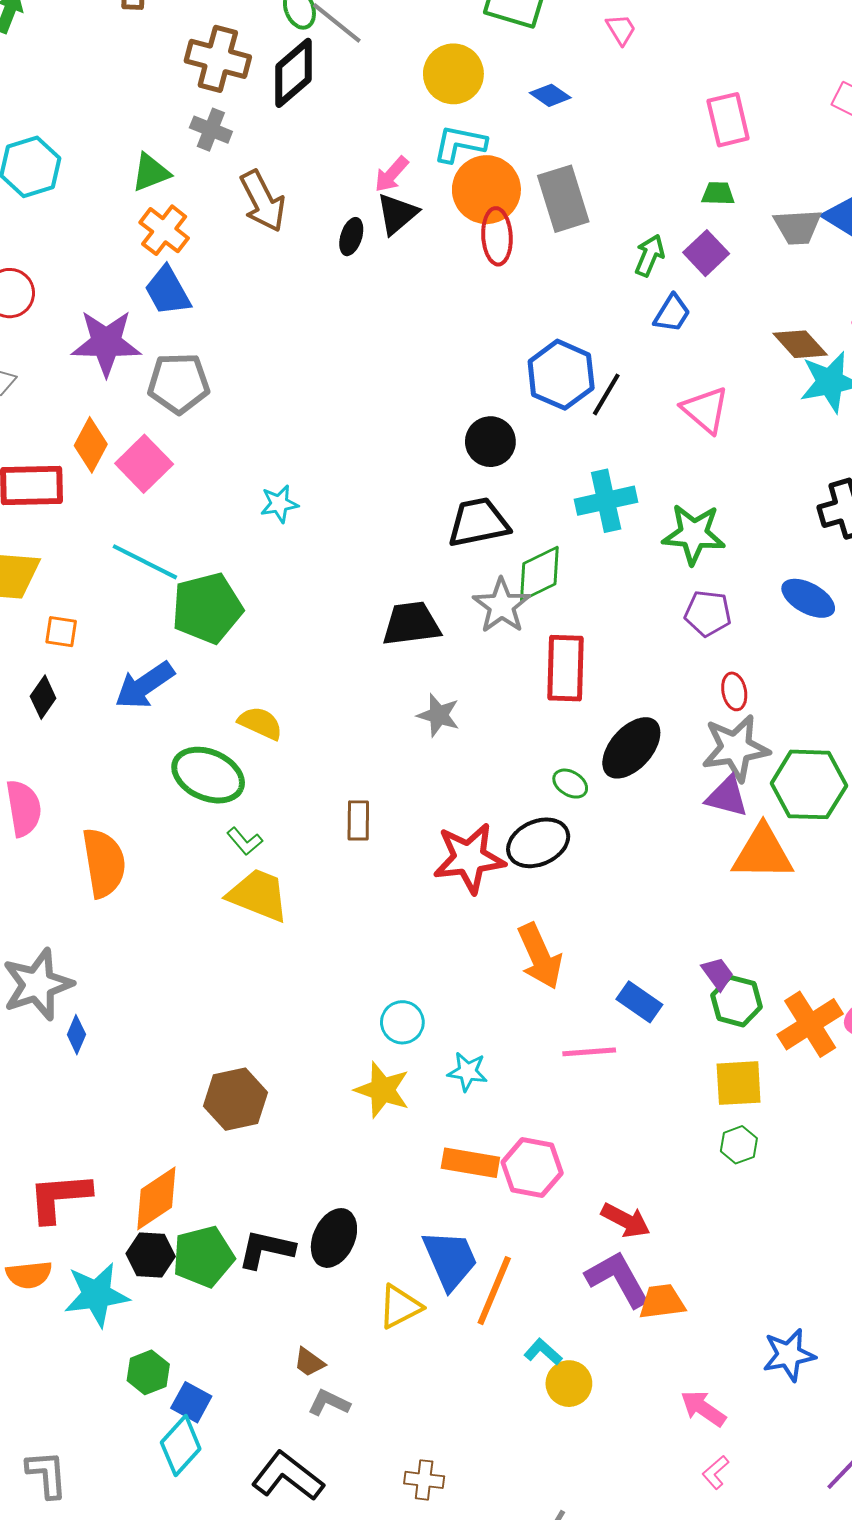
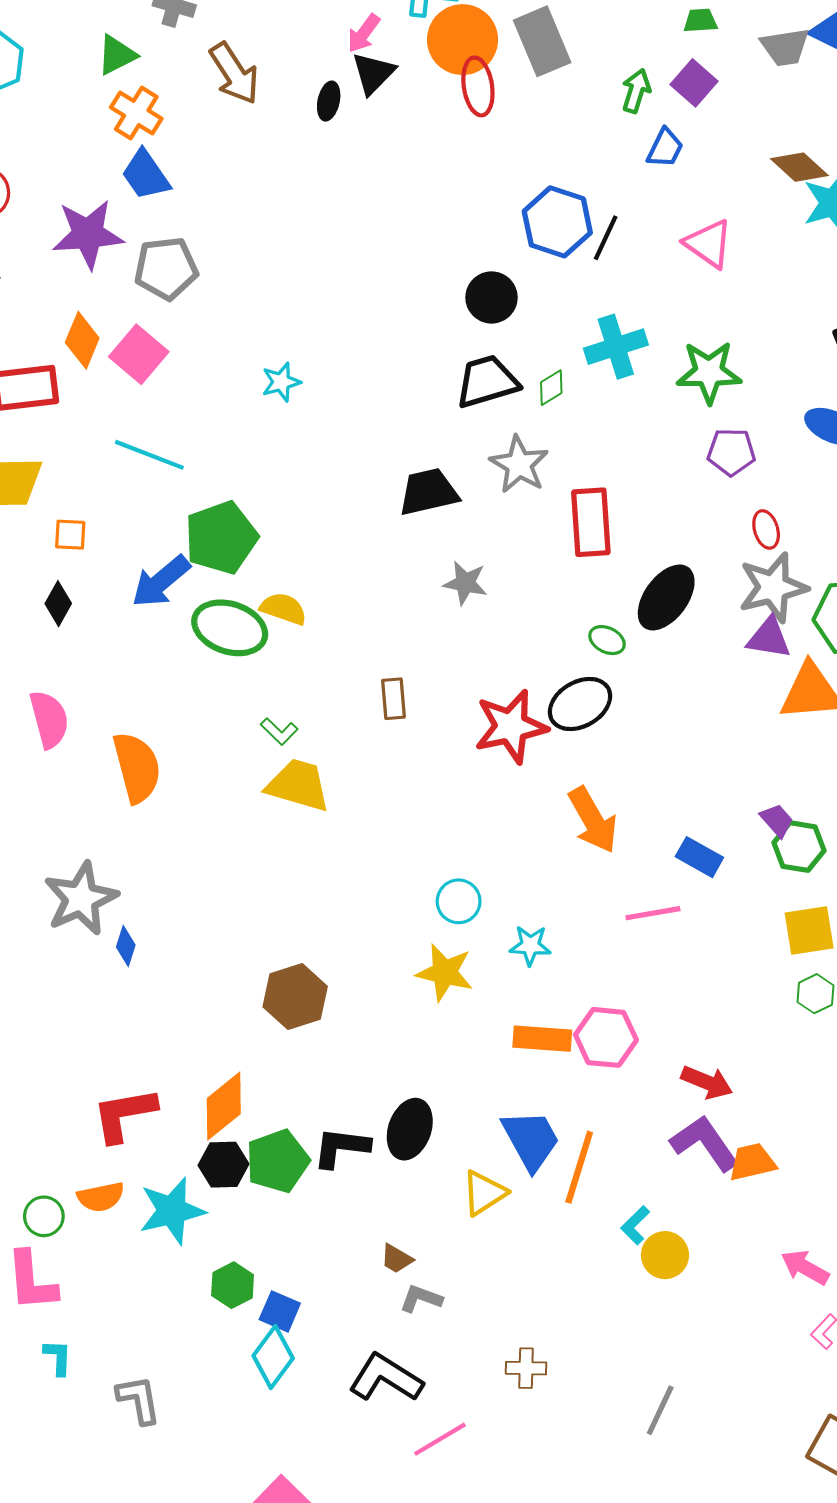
green diamond: (539, 574) -> (551, 388), moved, size x0.6
green pentagon: (207, 608) -> (221, 538), moved
green ellipse: (208, 775) -> (230, 628), moved
cyan L-shape: (543, 1352) -> (635, 1225), turned -81

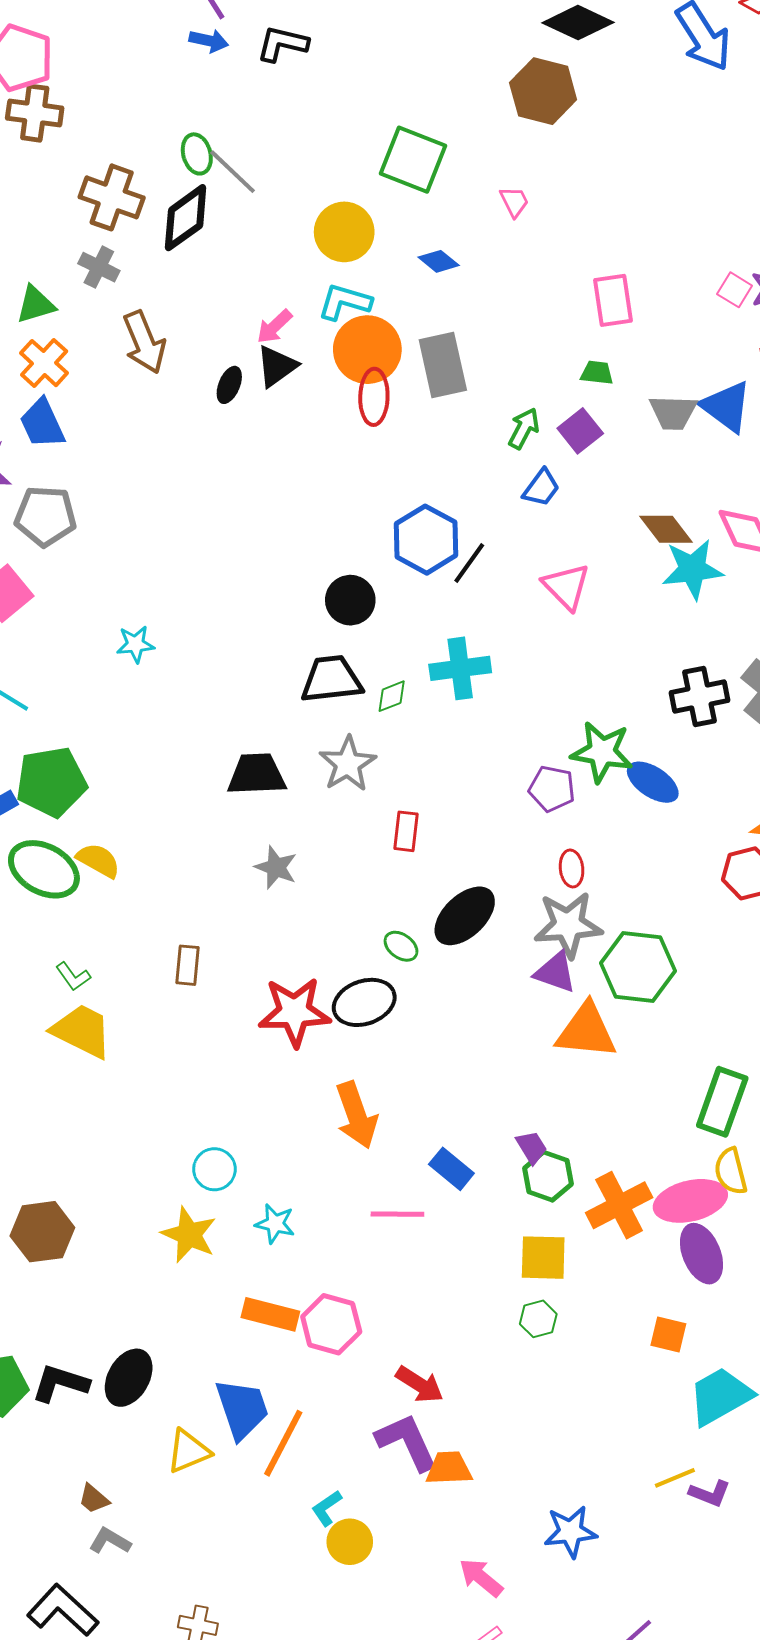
green star: (709, 372) -> (602, 752), moved
red rectangle: (591, 522) -> (406, 831), size x0.6

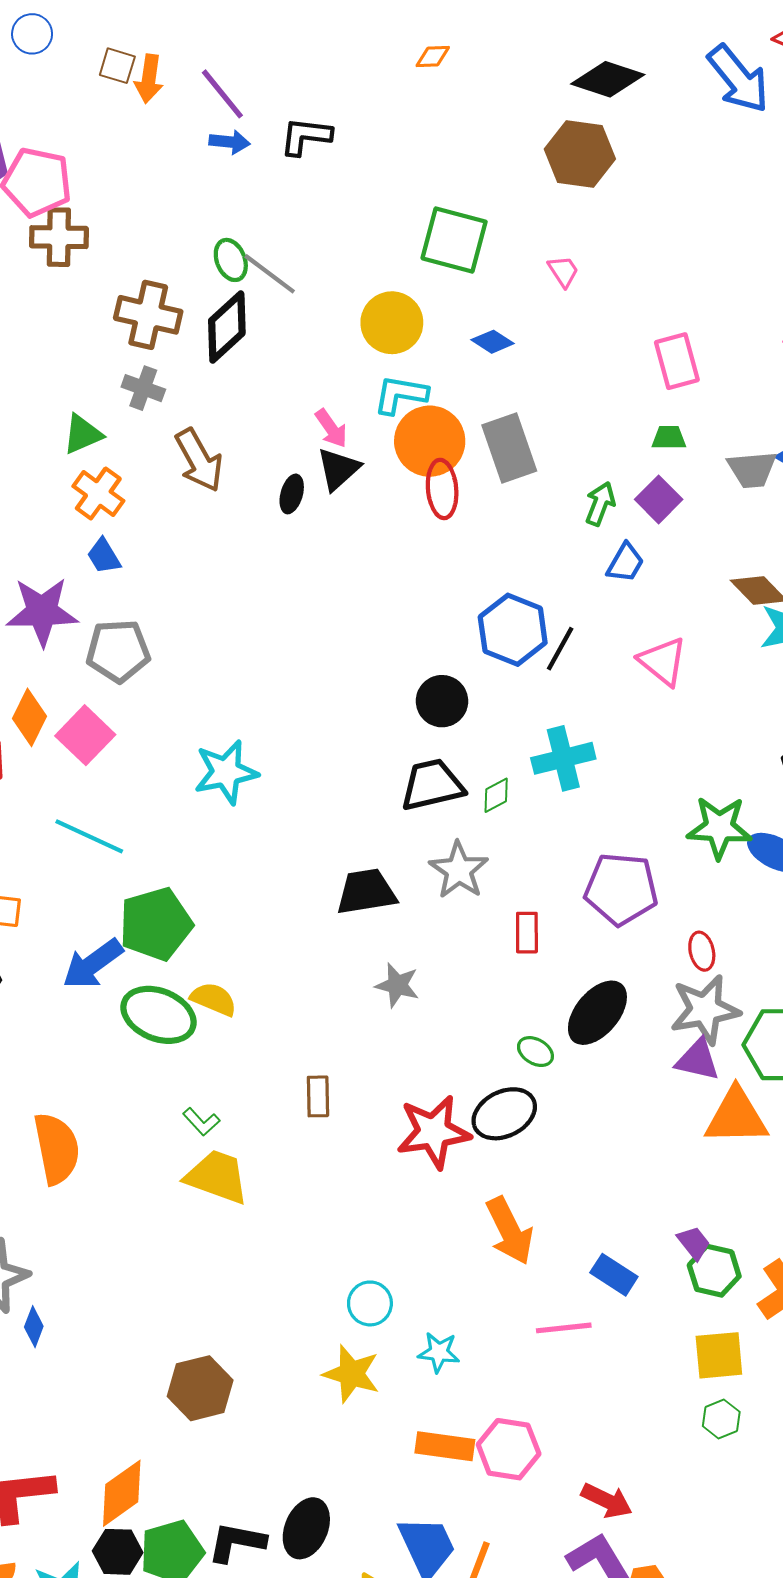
pink arrow: (274, 326) -> (331, 428), turned -75
blue trapezoid: (42, 424) -> (104, 556), size x0.7
cyan star: (135, 644) -> (226, 772), size x1.6
purple pentagon: (552, 789) -> (621, 889), moved, size x1.5

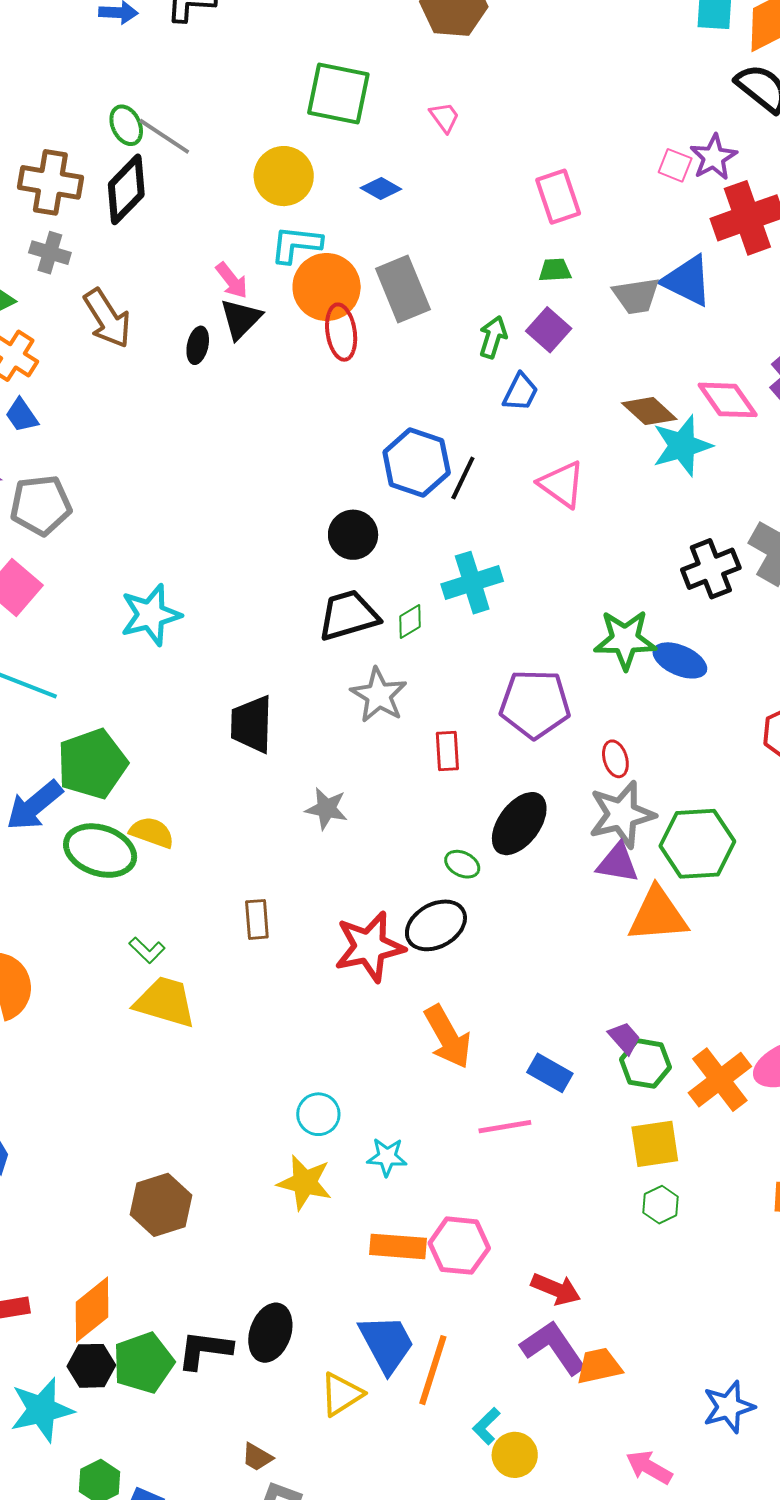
black trapezoid: (366, 892) -> (252, 724), moved, turned -76

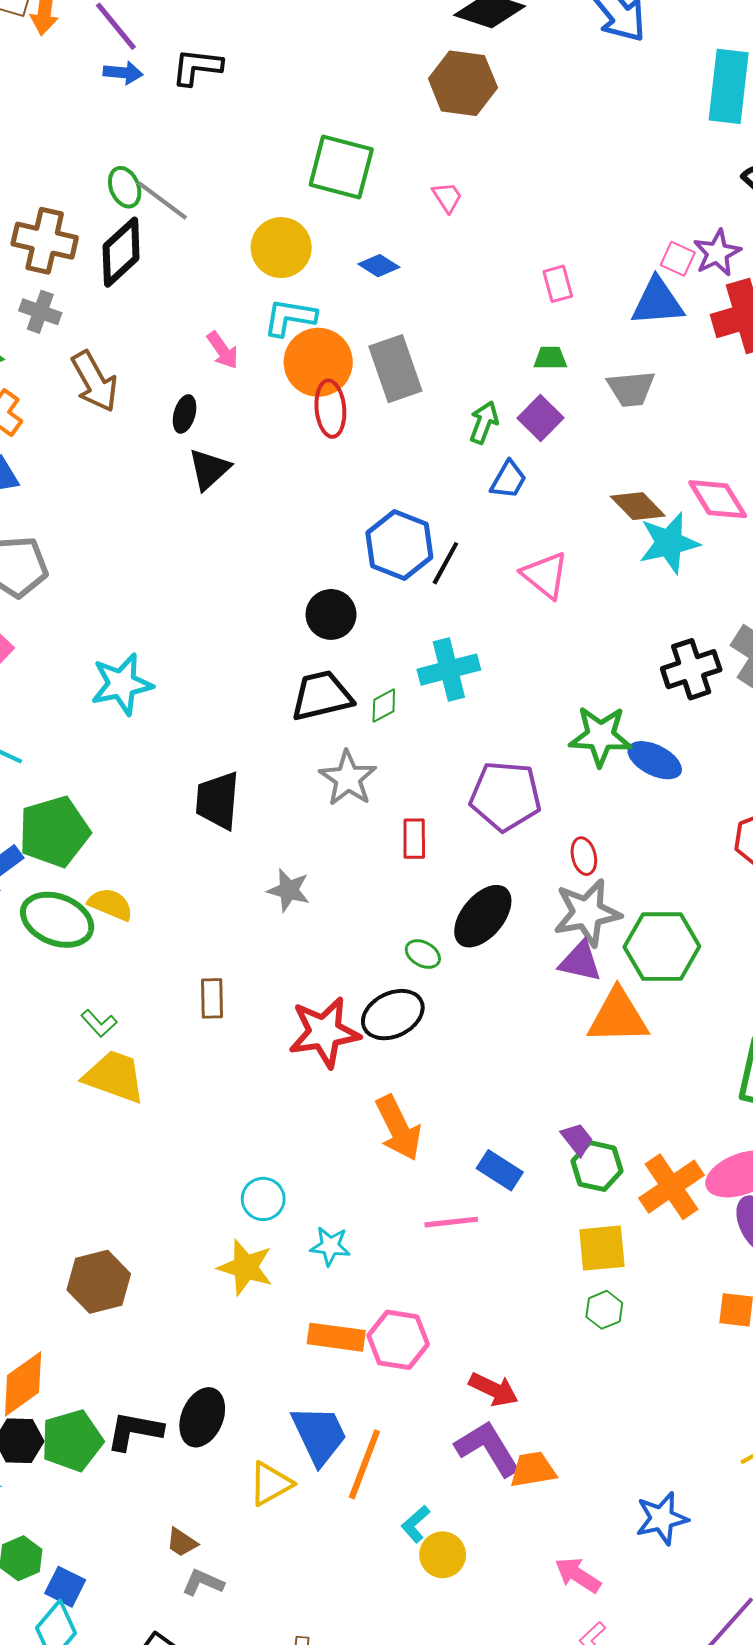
pink rectangle: (558, 197) -> (558, 284), size x0.7
blue triangle: (687, 281) -> (657, 302), moved, turned -34
black triangle: (241, 319) -> (209, 469), moved

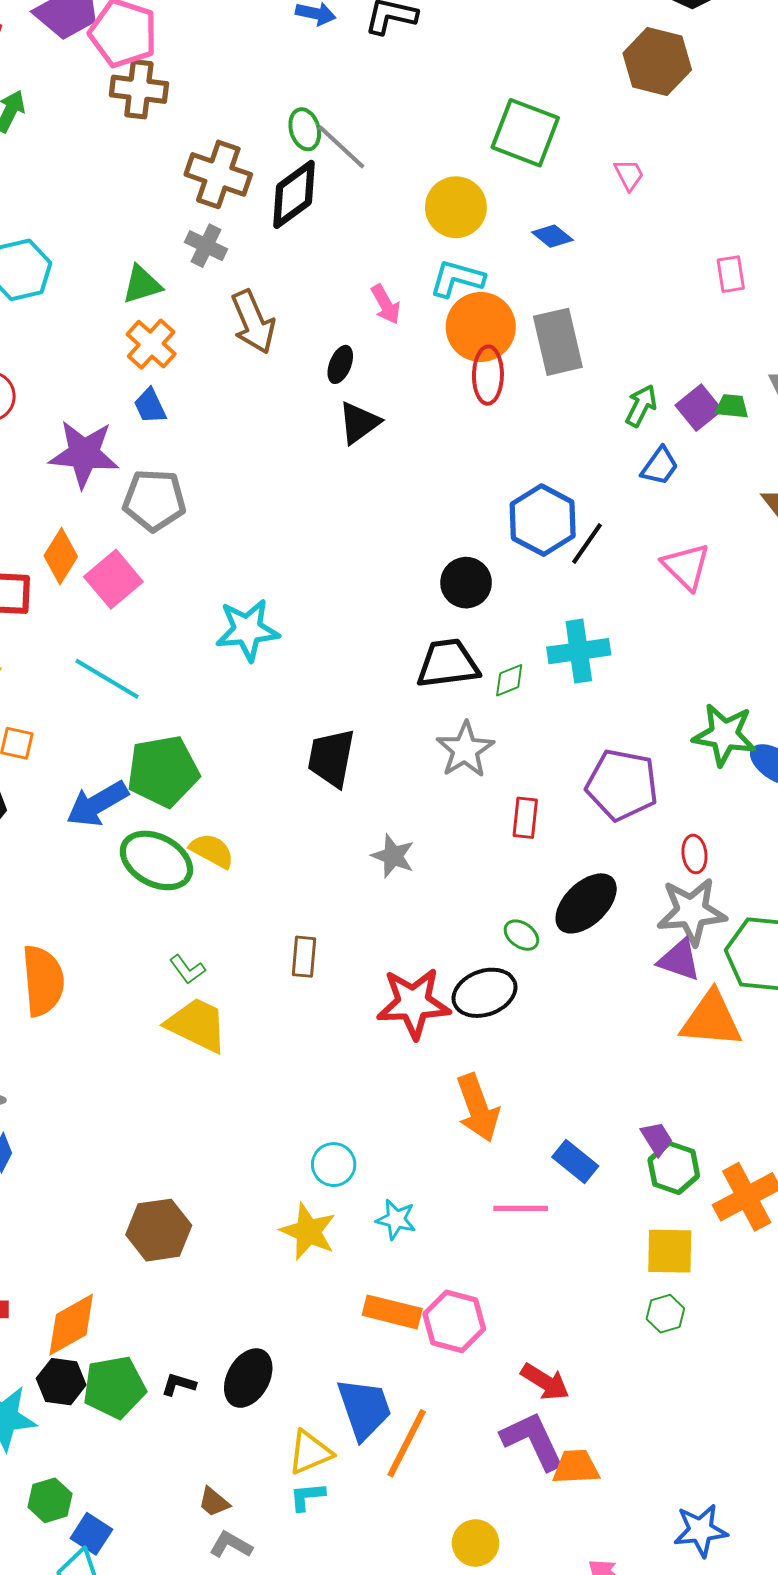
green trapezoid: (550, 358) -> (732, 406), moved
black L-shape: (135, 1431) -> (179, 1384), size x0.6
cyan L-shape: (416, 1524) -> (307, 1497), moved, turned 30

